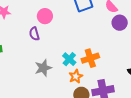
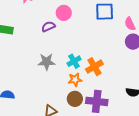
purple semicircle: (34, 34) -> (48, 27), turned 64
orange cross: (90, 58) -> (94, 67), turned -30

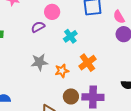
cyan cross: (74, 61) -> (70, 36), moved
orange star: (75, 80) -> (62, 71), moved

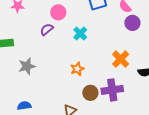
gray star: (39, 62) -> (27, 66), moved
orange cross: (87, 63) -> (121, 59), moved

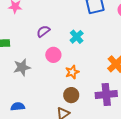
pink circle: (58, 12) -> (53, 55), moved
brown circle: (90, 93) -> (71, 95), moved

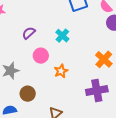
brown circle: (71, 95) -> (28, 94), moved

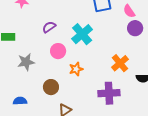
cyan cross: (62, 36) -> (82, 34), size x1.5
brown circle: (28, 94) -> (51, 87), moved

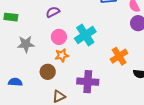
cyan cross: (82, 34) -> (85, 35), moved
orange star: (76, 69) -> (62, 55), moved
purple cross: (109, 93) -> (88, 82), moved

